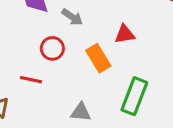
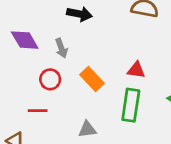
gray arrow: (72, 17) -> (61, 48), turned 48
red triangle: (125, 34) -> (136, 70), moved, turned 30

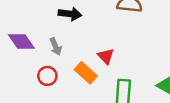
red triangle: (136, 70) -> (106, 56), moved, turned 42

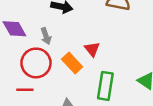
red circle: (47, 76) -> (36, 63), size x1.6

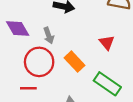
red triangle: (92, 49) -> (107, 43), moved
green rectangle: (105, 86) -> (107, 84), turned -64

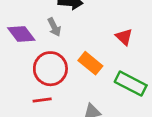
gray arrow: (49, 36) -> (54, 27), moved

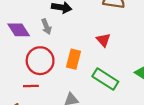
orange rectangle: (90, 63) -> (74, 59), turned 60

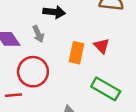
orange rectangle: (74, 59) -> (76, 53), moved
red line: (31, 86) -> (14, 95), moved

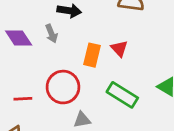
red circle: (33, 72) -> (63, 87), moved

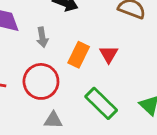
gray arrow: (51, 34) -> (42, 37), moved

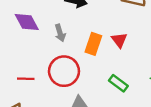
green rectangle: (101, 103) -> (118, 83), size x0.7

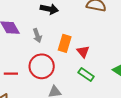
red triangle: (119, 40) -> (83, 52), moved

